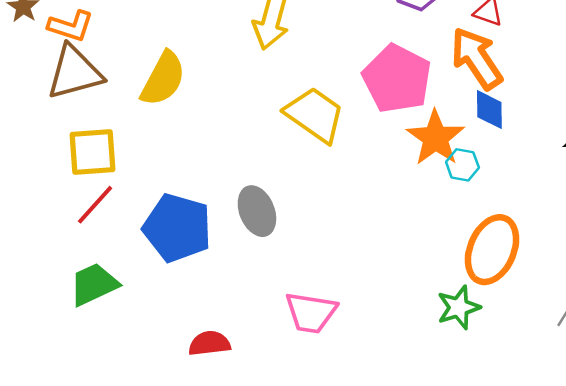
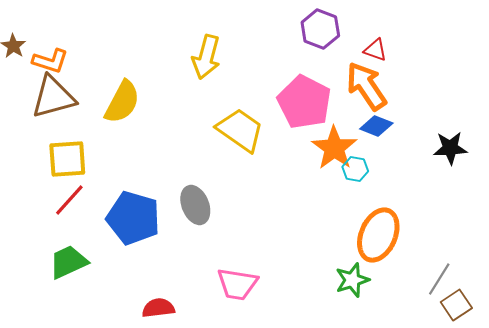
blue diamond: (489, 110) -> (376, 126), turned -68

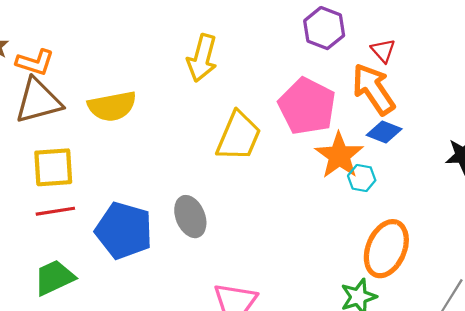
red triangle: (375, 50) -> (383, 51), turned 30
yellow semicircle: (122, 102) -> (112, 106), turned 51
yellow trapezoid: (240, 130) -> (239, 136), turned 78
red line: (69, 200) -> (55, 211), turned 39

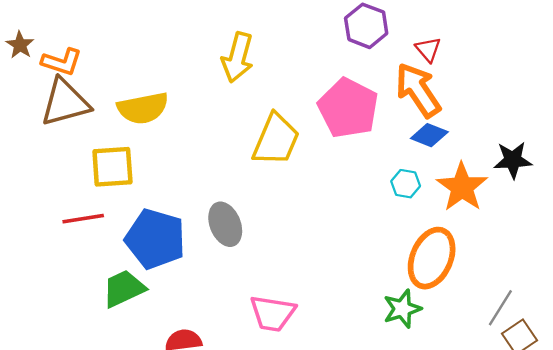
orange star: (339, 156) -> (462, 187), moved
yellow square: (53, 167) -> (112, 167), moved
green trapezoid: (54, 278) -> (124, 289), moved

